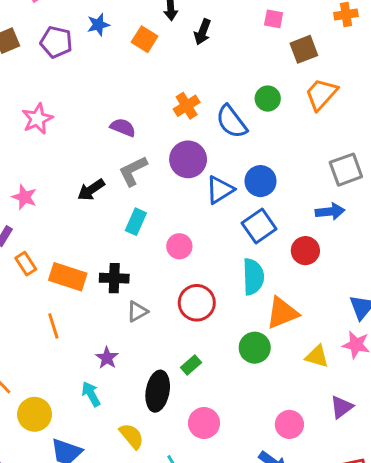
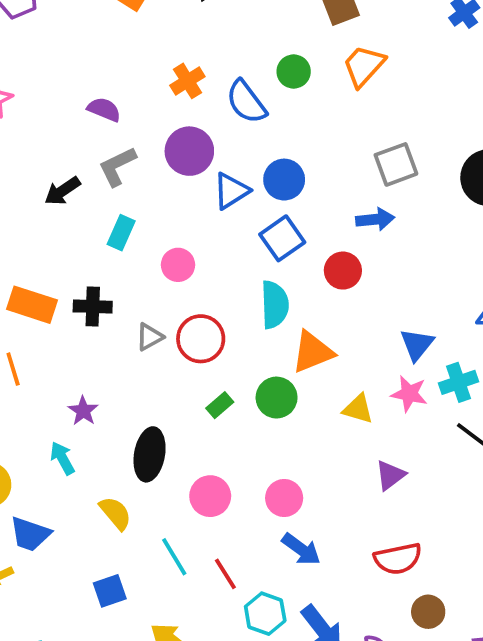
gray triangle: (137, 311) -> (150, 337), moved
green rectangle: (191, 365) -> (220, 405), moved
pink circle: (289, 424) -> (284, 498), moved

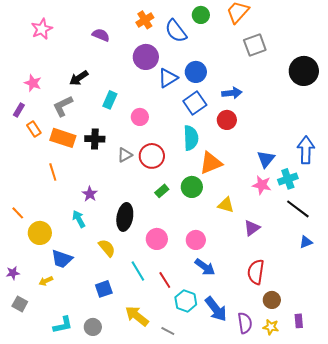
gray square: (396, 164) -> (255, 45), moved
gray L-shape: (117, 166) -> (63, 106), moved
blue arrow: (375, 219) -> (232, 93), moved
yellow triangle: (358, 409) -> (226, 205), moved
red semicircle: (398, 559) -> (256, 272), turned 110

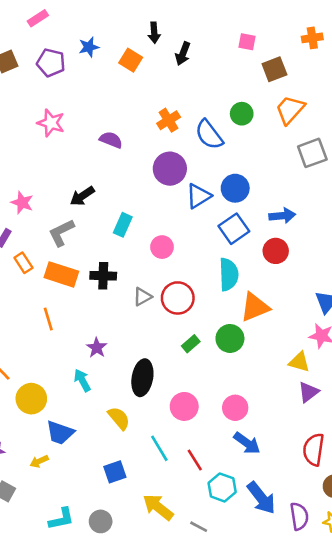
pink star: (42, 29) -> (51, 123), moved, turned -30
yellow triangle: (226, 205) -> (299, 362), moved

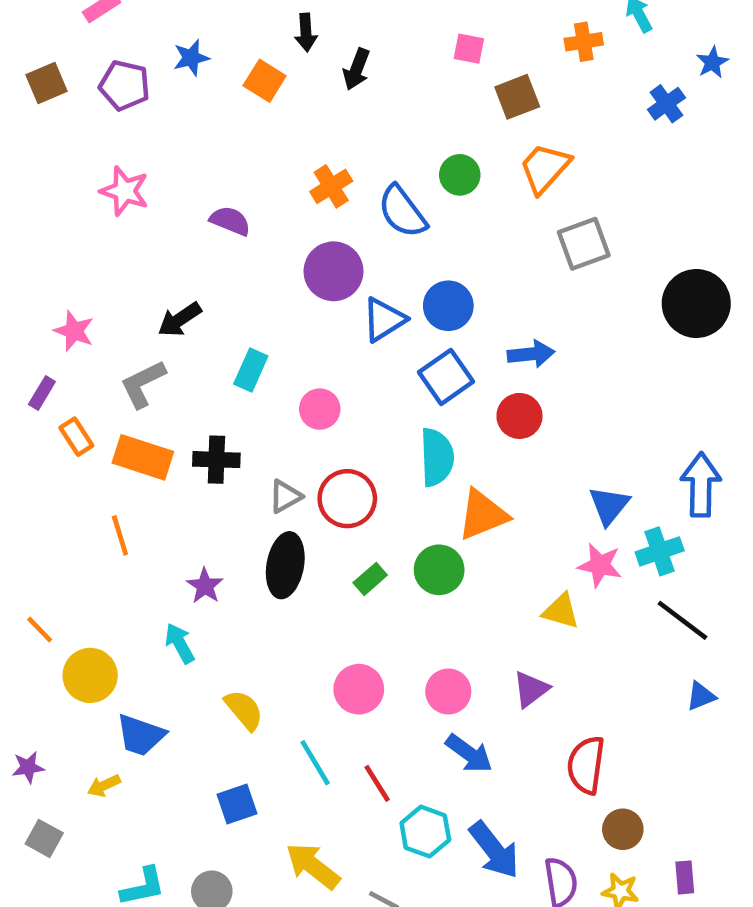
black ellipse: (142, 378) -> (285, 565), moved
purple triangle: (308, 392) -> (531, 689), moved

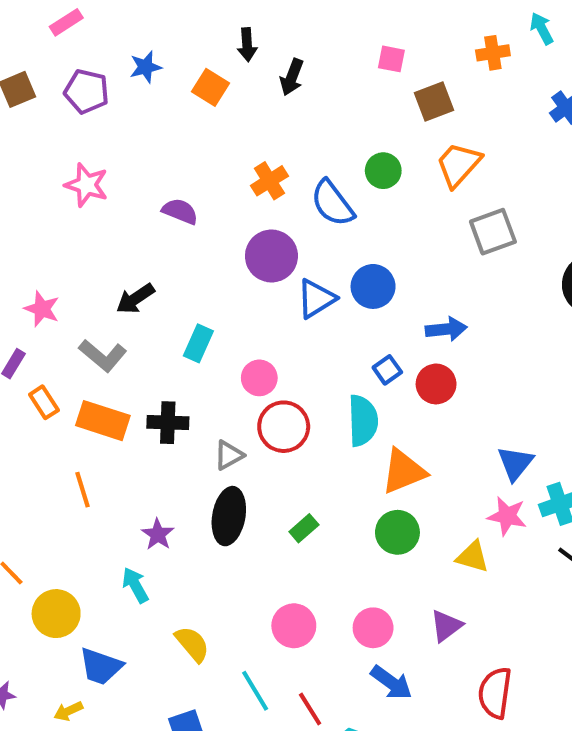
blue square: (446, 377) -> (387, 370), moved, size x0.6
gray L-shape: (143, 384) -> (103, 356), turned -114
red circle: (347, 499) -> (284, 427), moved
green circle: (439, 570) -> (397, 532), moved

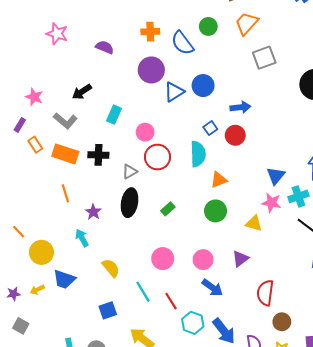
orange cross: (269, 181) -> (150, 32), turned 30
orange triangle: (404, 471) -> (219, 180), size x0.7
orange line: (83, 490) -> (65, 193), moved
yellow arrow: (68, 711) -> (37, 290), moved

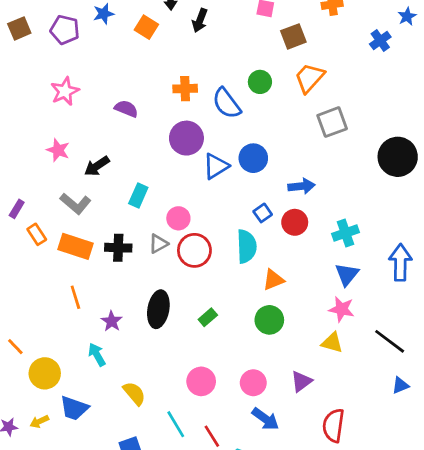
pink star: (57, 34) -> (65, 91), turned 30
pink star: (34, 97) -> (58, 150), moved
gray triangle: (130, 172) -> (158, 244), moved
cyan cross: (298, 196) -> (346, 233), moved
yellow triangle: (254, 223) -> (332, 343), moved

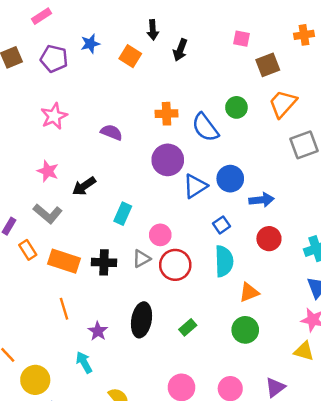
blue arrow: (301, 186) -> (261, 200), moved
gray L-shape: (75, 204) -> (48, 214), moved
blue square: (263, 213) -> (221, 225), moved

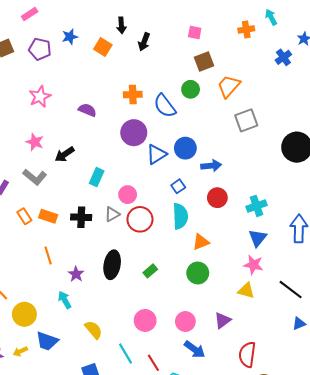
brown square: (268, 65) -> (204, 61), moved
orange rectangle: (28, 250) -> (24, 216), moved
orange rectangle: (64, 261) -> (48, 216), size x0.7

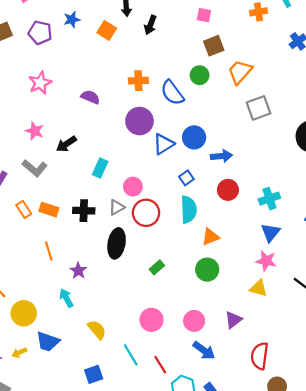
black ellipse: (112, 265) -> (117, 243), moved

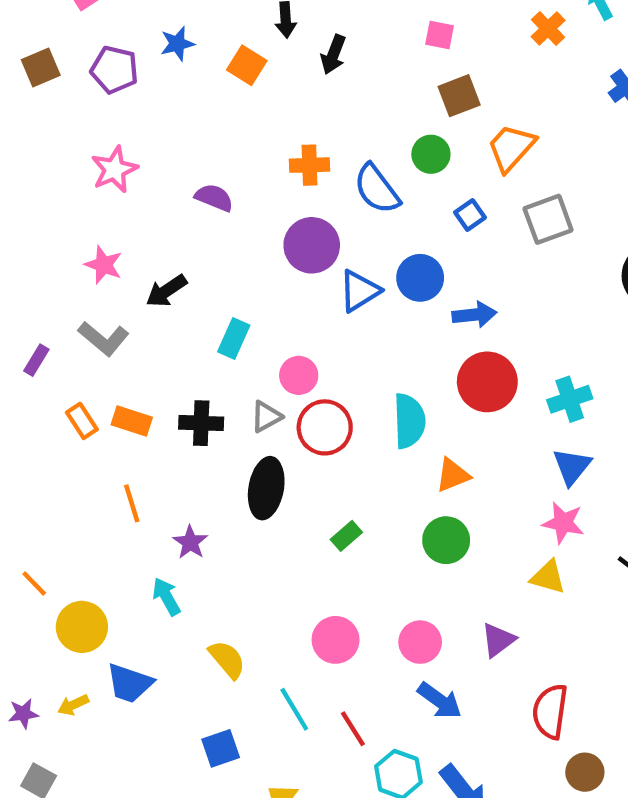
orange cross: (259, 12) -> (548, 28), turned -35
blue square: (186, 178) -> (470, 215), moved
red circle: (228, 190) -> (487, 382), size x1.4

